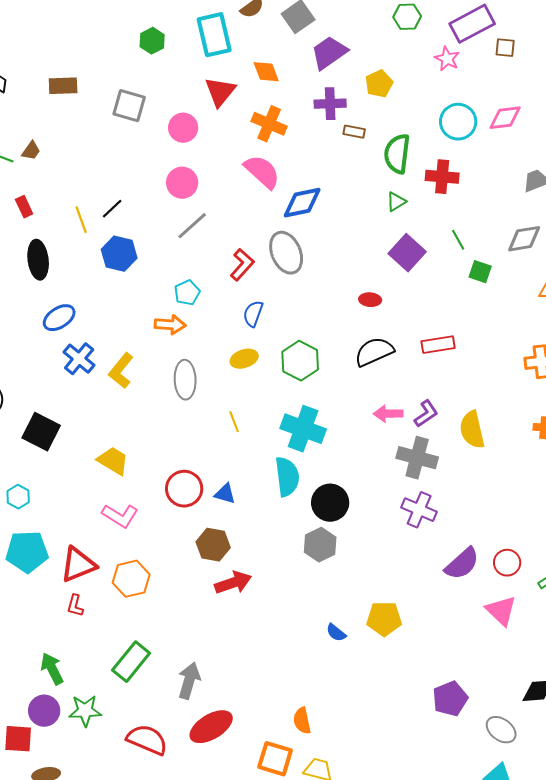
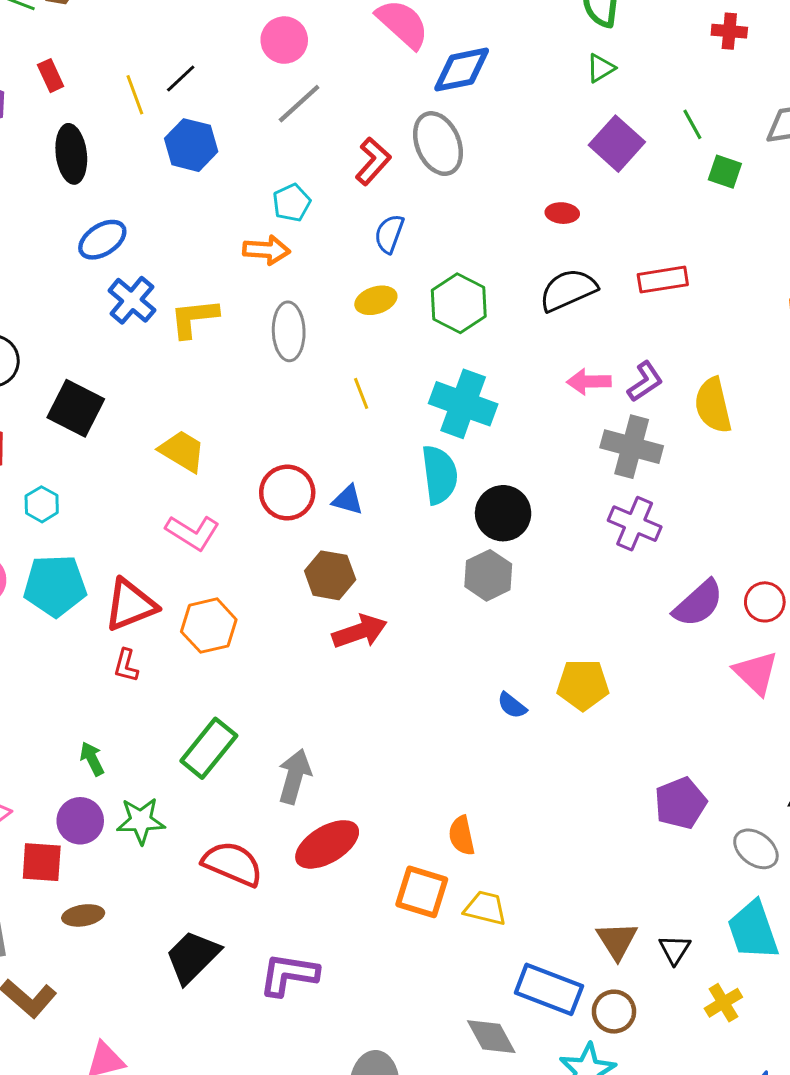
red cross: (442, 177) -> (729, 31), moved, size x0.7
yellow L-shape: (121, 371) -> (194, 318), turned 45
green arrow: (52, 669) -> (92, 759), size x0.7

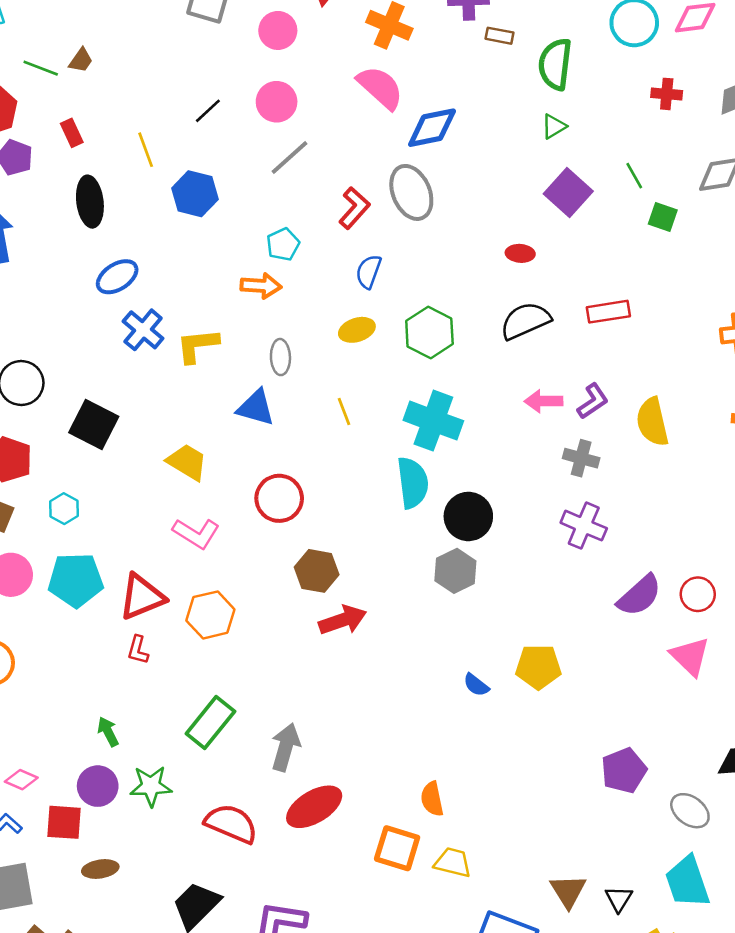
black line: (181, 78) -> (208, 111), moved
gray ellipse: (289, 331) -> (280, 357), size x0.7
gray cross: (632, 447) -> (581, 458), size x0.7
blue triangle: (348, 500) -> (256, 408), moved, size x1.4

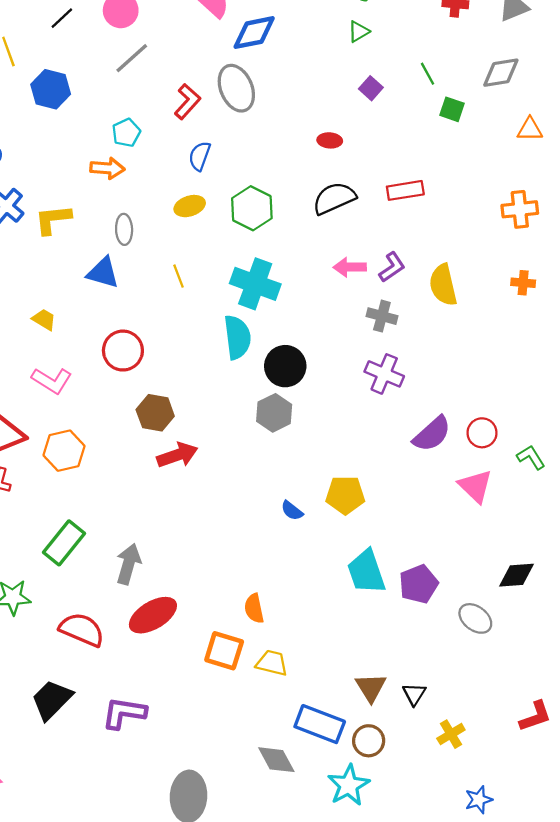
purple square: (568, 192) -> (371, 88), size x0.6
yellow trapezoid: (187, 462) -> (44, 319), size x0.7
cyan trapezoid: (687, 882) -> (366, 572), moved

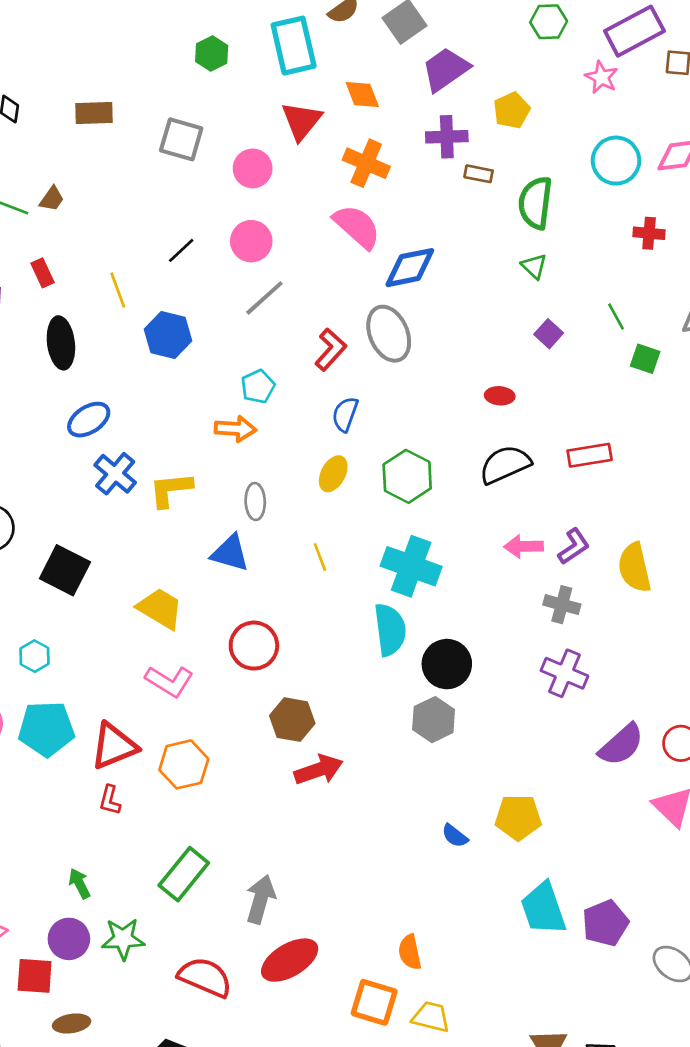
green triangle: (359, 31) -> (534, 266), turned -45
yellow ellipse: (190, 206) -> (333, 474), turned -44
yellow trapezoid: (44, 319) -> (160, 609), size x1.6

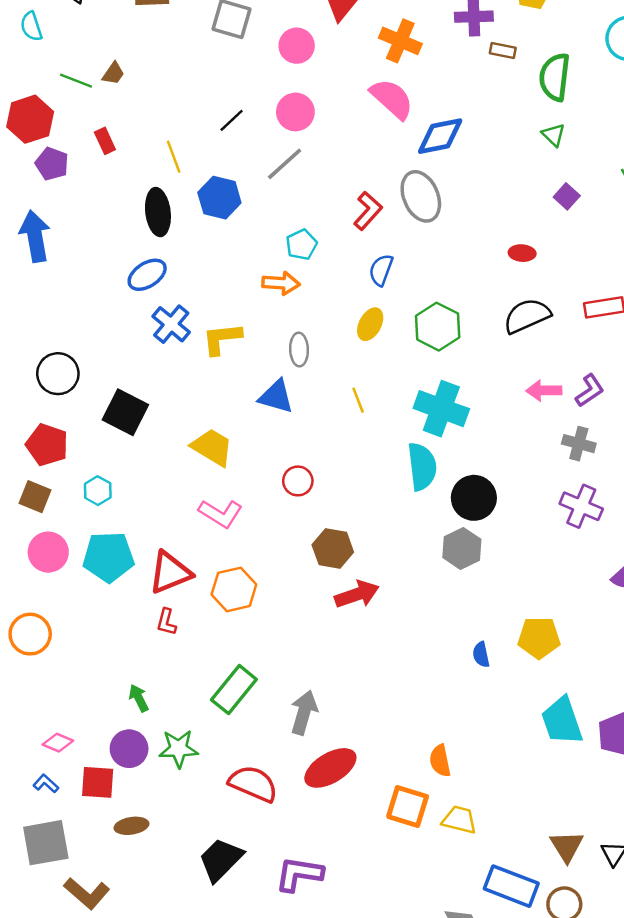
gray line: (264, 298) -> (285, 164), moved
black ellipse: (61, 343) -> (158, 212), moved
red circle: (254, 646) -> (298, 481), size x0.7
blue semicircle: (455, 836) -> (481, 655), turned 40

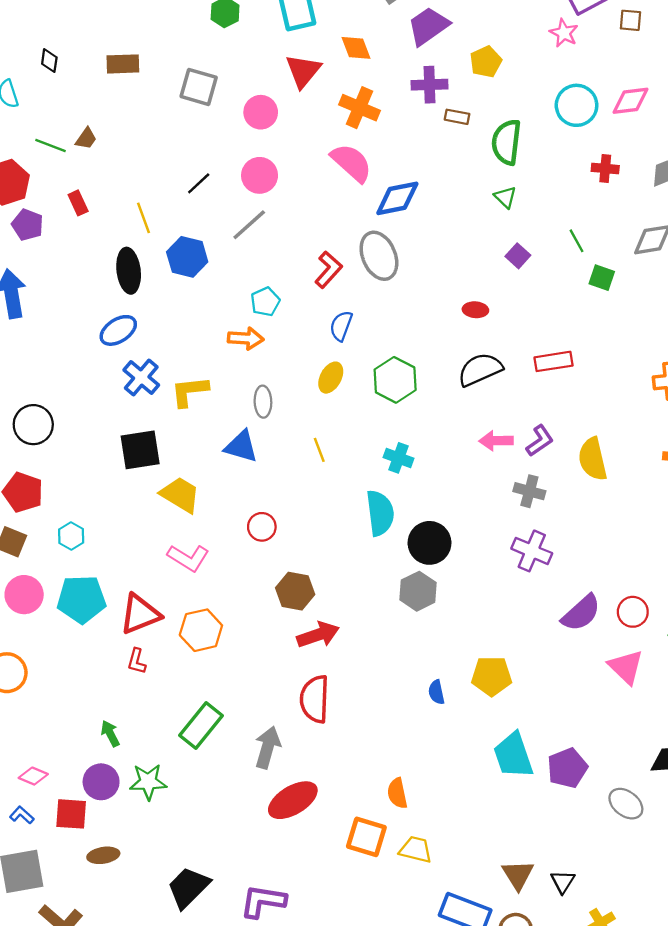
cyan cross: (441, 409) -> (398, 458), size x0.6
black square: (125, 412) -> (140, 450), moved, turned -36
red semicircle: (253, 784) -> (315, 699), moved, turned -111

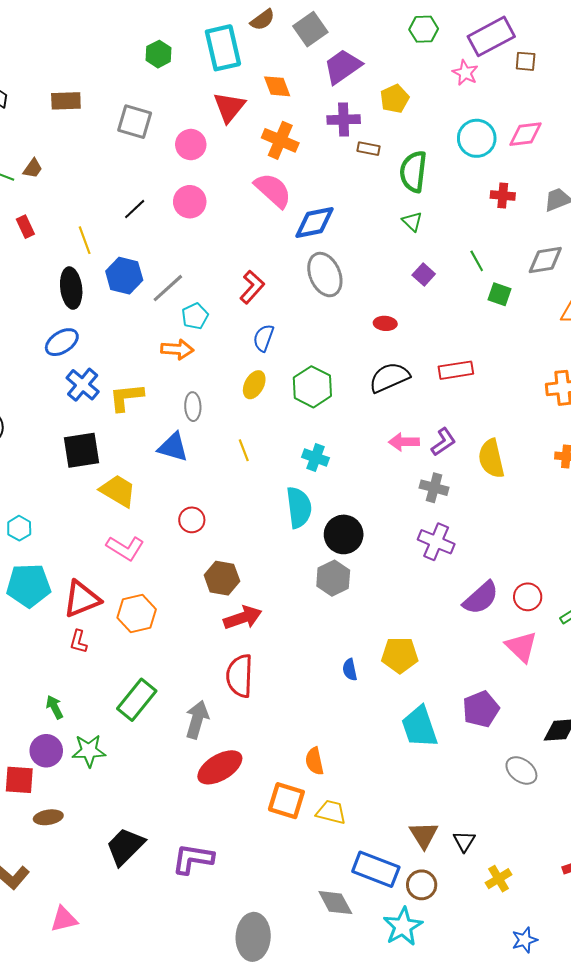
gray line: (249, 225) -> (168, 288), moved
gray ellipse: (379, 256) -> (325, 275), moved
purple pentagon: (567, 768) -> (481, 709), moved

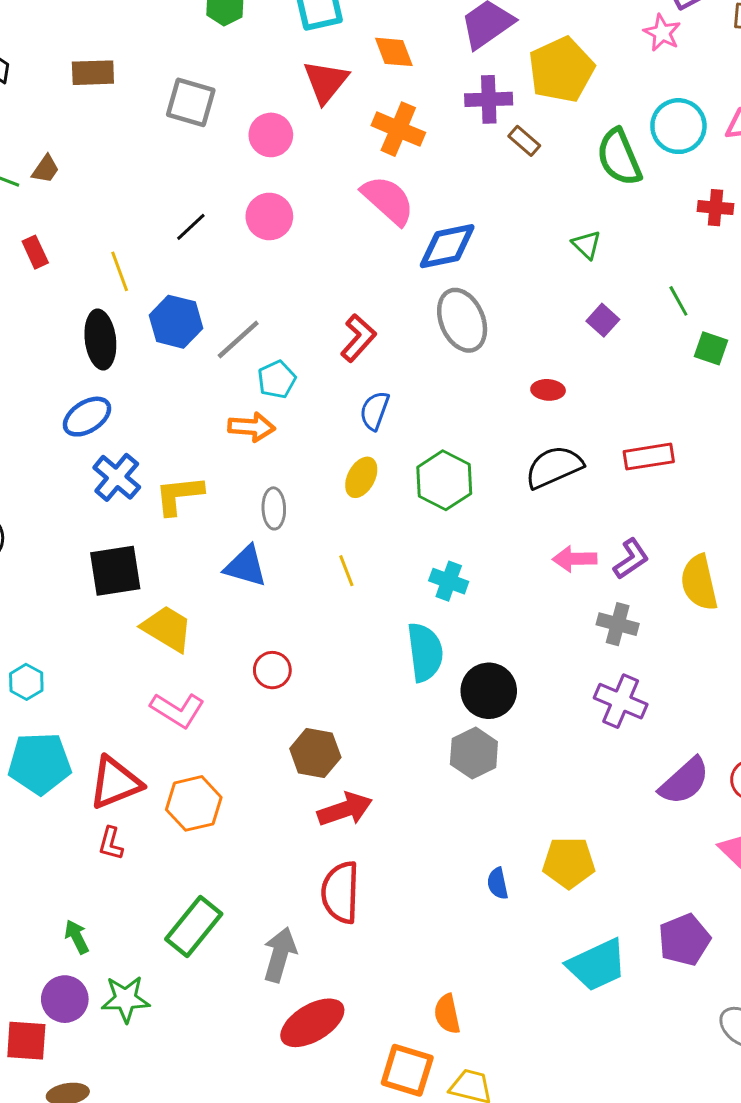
yellow pentagon: (395, 99) -> (561, 70), size x1.6
brown rectangle: (369, 149) -> (524, 141), turned 30
green semicircle: (413, 172) -> (619, 157), moved, turned -30
cyan trapezoid: (420, 727) -> (597, 965), turned -96

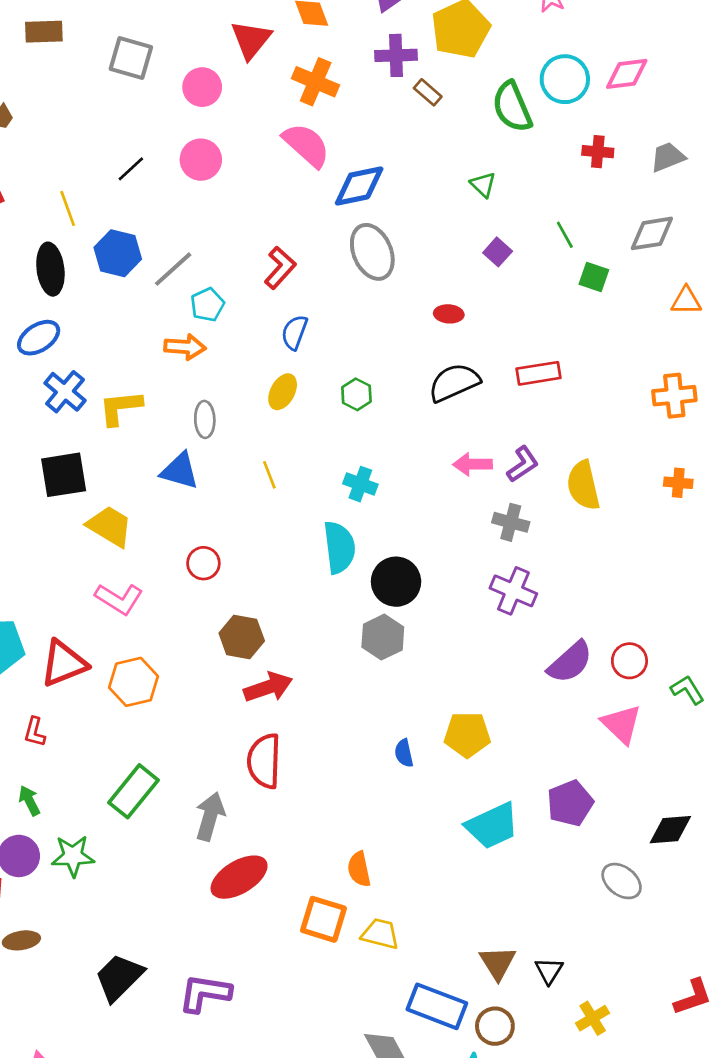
green hexagon: (444, 480) -> (356, 394), size x0.6
red L-shape: (111, 843) -> (35, 732), moved

